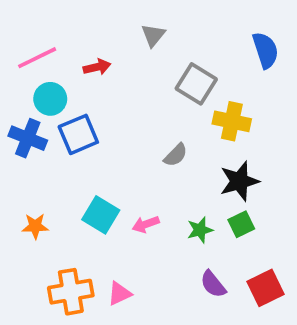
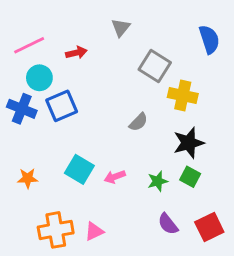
green square: (241, 224) -> (190, 177), turned -36

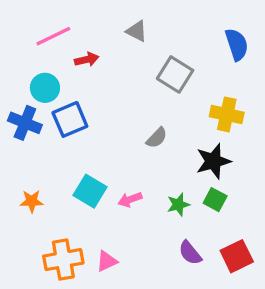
gray triangle: (121, 28) -> (137, 31), turned -42
pink line: (29, 45) -> (53, 36), moved
yellow cross: (183, 96) -> (227, 114), moved

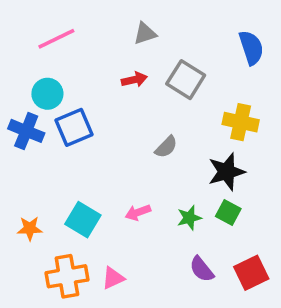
gray triangle: (137, 31) -> (145, 33), turned -45
red arrow: (87, 59) -> (134, 80), moved
cyan square: (90, 191) -> (83, 220), moved
orange star: (32, 201) -> (30, 228), moved

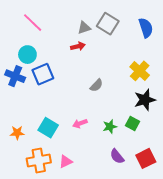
gray triangle: (145, 33) -> (84, 28), moved
pink line: (56, 39) -> (33, 23), turned 70
gray square: (186, 80) -> (108, 24), moved
yellow cross: (241, 122) -> (140, 71), turned 30
black star: (226, 172) -> (145, 100), moved

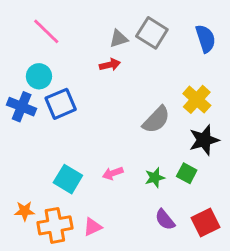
gray semicircle: (96, 85) -> (156, 120), moved, size x1.5
orange star: (17, 133) -> (25, 211), moved

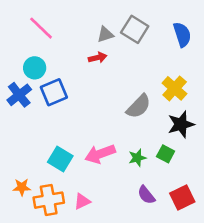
blue cross: (22, 107) -> (19, 95), turned 30
pink arrow: (113, 173) -> (100, 154), size x1.6

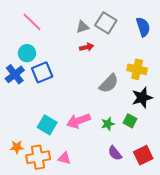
red arrow: (98, 58) -> (87, 47), moved
yellow cross: (175, 88) -> (137, 69), turned -30
pink triangle: (82, 201) -> (64, 158), turned 40

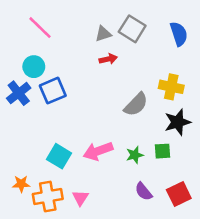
green square: (130, 121) -> (162, 151), turned -32
pink triangle: (64, 158) -> (80, 198), turned 48

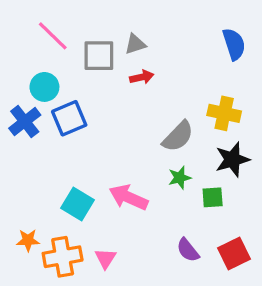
gray square: (132, 29) -> (99, 56), moved, turned -32
pink arrow: (98, 151) -> (129, 197), turned 44
green star: (135, 155) -> (180, 178), moved

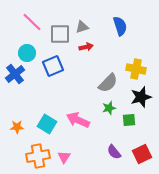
blue semicircle: (234, 44) -> (120, 26), moved
blue square: (69, 118) -> (53, 66), moved
orange star: (28, 240) -> (17, 127), moved

